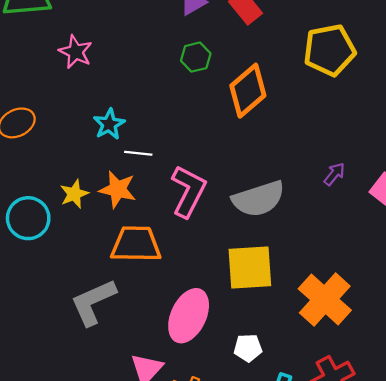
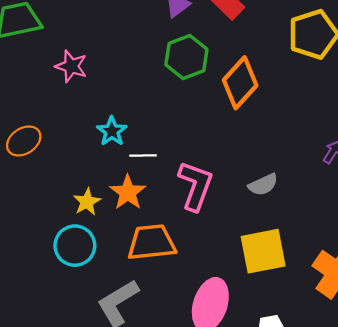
green hexagon: (196, 57) -> (186, 57), size x1.5
orange star: (118, 189) -> (128, 192), turned 30
gray semicircle: (259, 199) -> (263, 185), size x0.6
cyan circle: (28, 218) -> (75, 246), moved

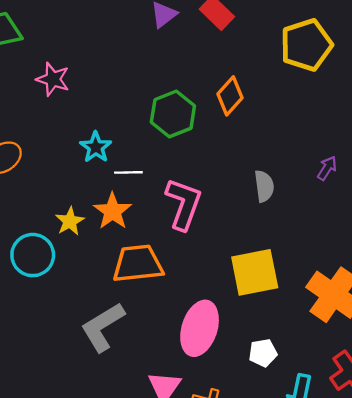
green hexagon: (186, 57) -> (173, 114), moved
orange diamond: (240, 83) -> (230, 96), size x0.7
gray semicircle: (263, 185) -> (264, 186), moved, turned -72
cyan circle: (75, 246) -> (33, 255), moved

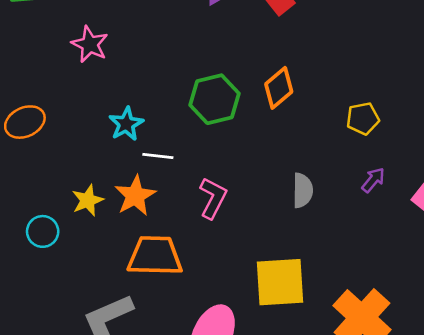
yellow pentagon: (306, 45) -> (363, 119), moved, size x0.6
pink L-shape: (184, 204) -> (213, 198), size x0.7
cyan circle: (33, 255) -> (43, 231), size x0.7

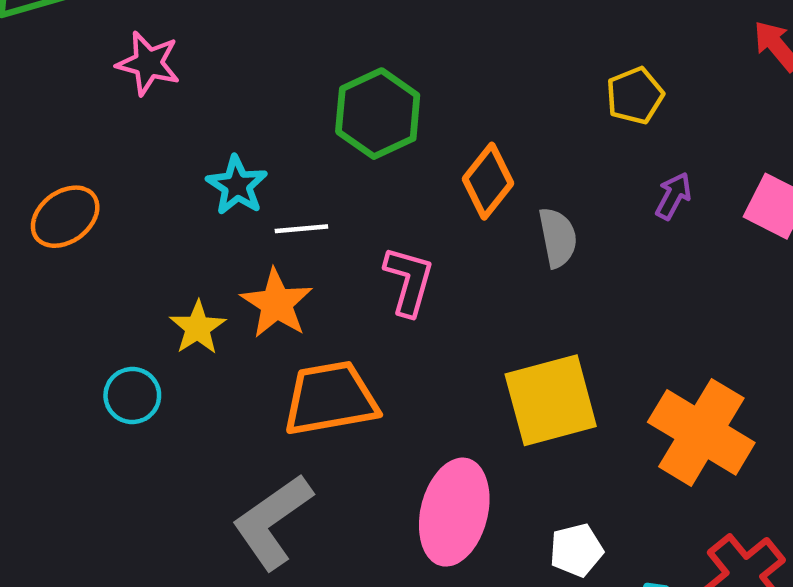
orange diamond: (279, 88) -> (488, 181), moved

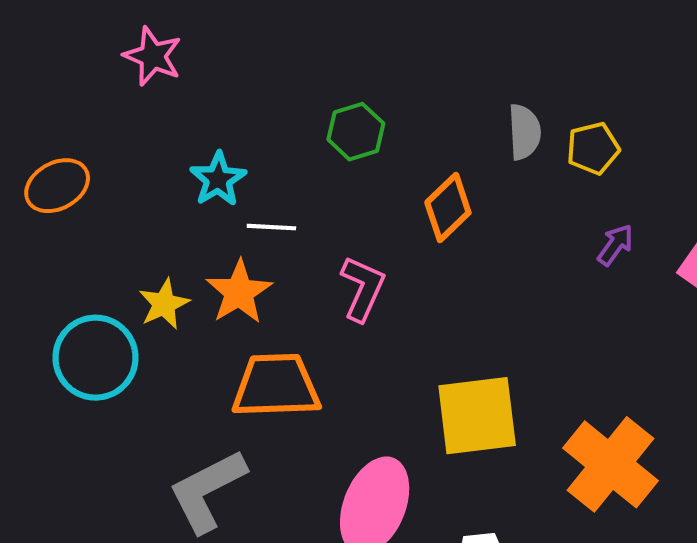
green hexagon: (378, 114) -> (356, 132), size x0.7
gray semicircle: (558, 238) -> (524, 132), moved
cyan circle: (132, 396) -> (96, 358), size x1.6

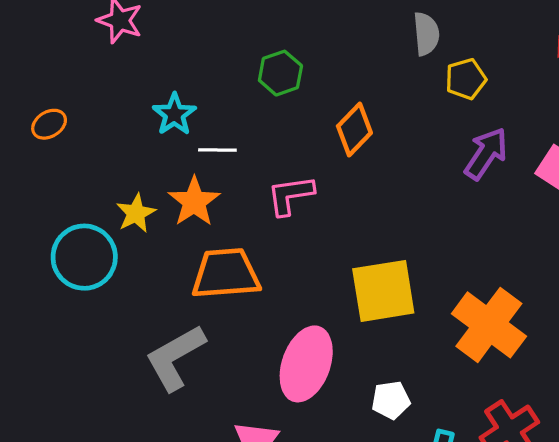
gray semicircle: (524, 132) -> (426, 34), moved
orange ellipse: (57, 186) -> (49, 124), size x0.7
purple arrow: (615, 245) -> (486, 154), size x1.6
pink L-shape: (363, 288) -> (290, 195), turned -120

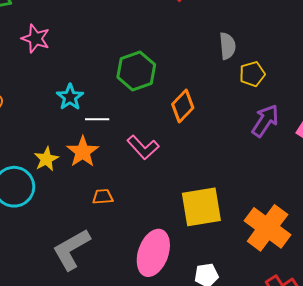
green hexagon: (280, 73) -> (136, 71), size x1.4
pink L-shape: (290, 195) -> (143, 147), turned -124
orange trapezoid: (226, 274) -> (103, 197), size x0.5

